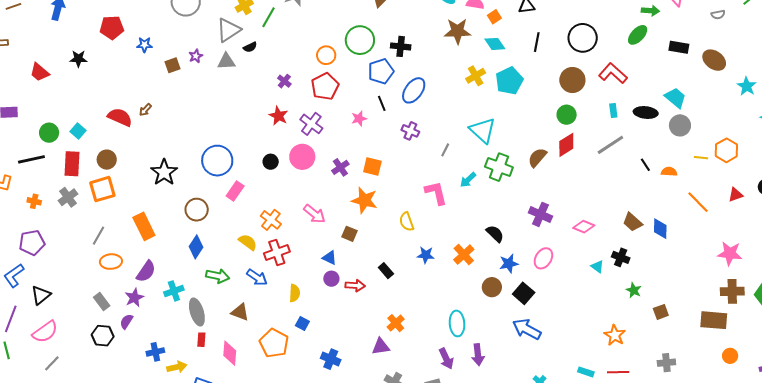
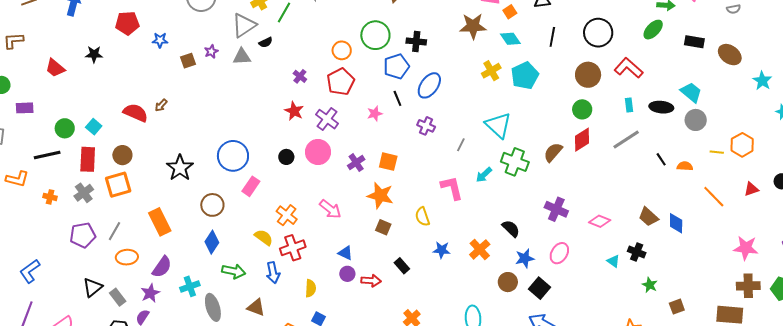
brown square: (349, 234) -> (383, 227), moved
purple pentagon: (32, 243) -> (83, 235), moved
blue arrow: (257, 277) -> (273, 273), turned 45
black triangle: (41, 295) -> (93, 287), moved

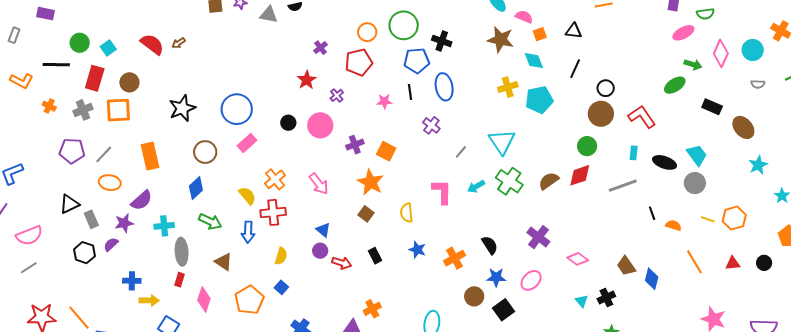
black circle: (598, 33) -> (606, 88), moved, size x0.6
cyan star: (762, 81) -> (758, 165), moved
blue ellipse: (429, 85) -> (444, 87), turned -60
purple cross: (327, 119) -> (337, 95), size x0.6
black cross: (637, 252) -> (606, 297), turned 30

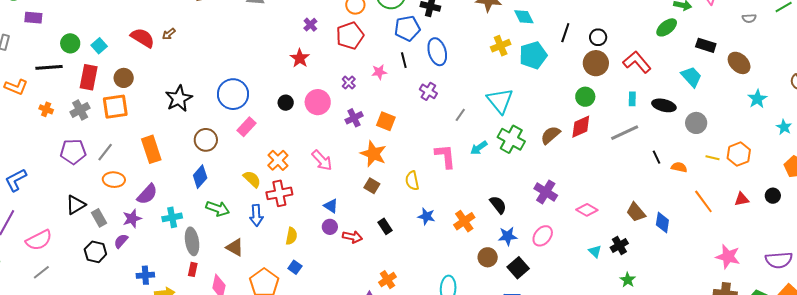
black line: (575, 69) -> (565, 33), moved
purple cross: (337, 95) -> (349, 83), moved
cyan trapezoid: (697, 155) -> (691, 77), moved

